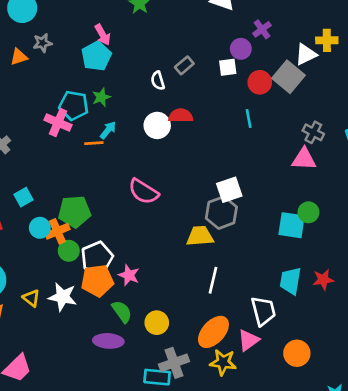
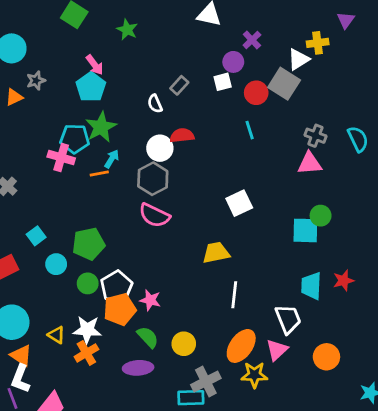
green star: (101, 97) -> (101, 127), size x1.6
gray hexagon: (221, 213) -> (153, 179), moved
orange cross: (57, 231) -> (86, 353), moved

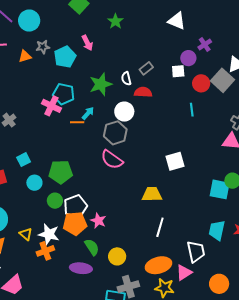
cyan pentagon: (91, 87) -> (65, 57), moved
green star: (101, 127) -> (101, 84), moved
red semicircle: (182, 136) -> (143, 92), moved
orange ellipse: (241, 346) -> (158, 265), turned 30

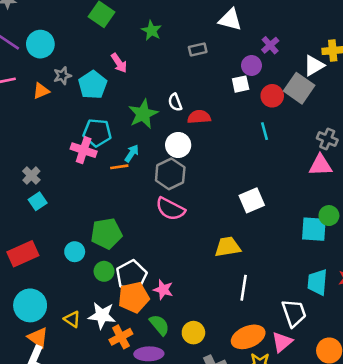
gray rectangle: (146, 68) -> (198, 49), moved, turned 32
cyan square: (24, 160) -> (38, 201), moved
orange cross: (45, 251) -> (121, 337), moved

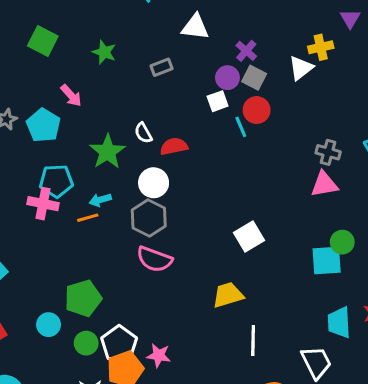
gray square: (299, 88) -> (254, 78), moved, size x0.7
cyan line: (265, 131) -> (241, 127), moved
cyan arrow: (132, 153) -> (100, 200), turned -132

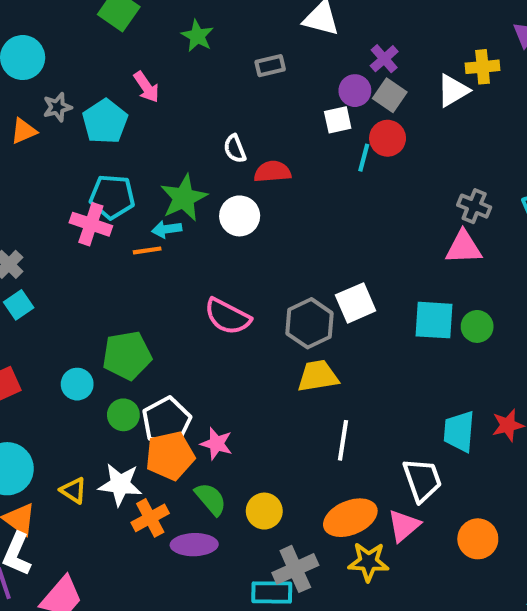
cyan line: (241, 127) -> (364, 158), turned 30
green star: (107, 152) -> (184, 198), moved
gray hexagon: (149, 218) -> (309, 323), moved
cyan square: (327, 260) -> (434, 320), moved

